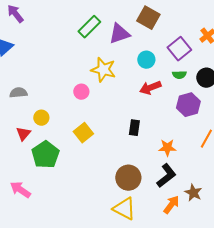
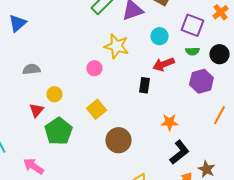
purple square: (179, 49) -> (192, 25), turned -30
black rectangle: (134, 128) -> (144, 85), moved
orange star: (167, 148) -> (169, 122), moved
brown circle: (128, 178) -> (118, 140), moved

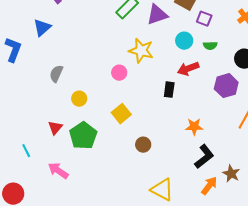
purple square: (192, 25) -> (204, 19), moved, size x0.7
green semicircle: (192, 51) -> (210, 46), moved
gray semicircle: (31, 69) -> (56, 74), turned -60
red triangle: (36, 110) -> (55, 128), moved
brown circle: (118, 140) -> (143, 145), size x0.6

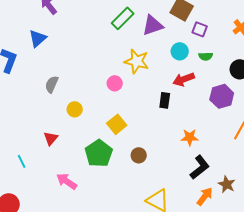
green pentagon: (83, 136) -> (99, 153), moved
pink arrow: (58, 171) -> (67, 181), moved

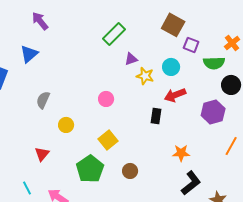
purple triangle: (153, 25) -> (131, 59), moved, size x0.6
green semicircle: (206, 56) -> (214, 63), moved, size x1.5
yellow star: (137, 61) -> (145, 76), moved, size x0.7
cyan line: (22, 161) -> (27, 188), moved

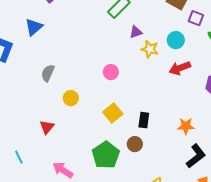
black rectangle: (156, 116) -> (144, 120), moved
green pentagon: (90, 169) -> (106, 155), moved
cyan line: (27, 188) -> (19, 157), moved

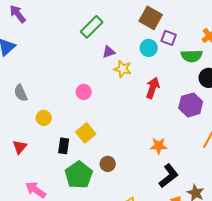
cyan circle: (176, 40) -> (149, 48), moved
red arrow: (180, 68) -> (153, 88), turned 130
gray semicircle: (48, 73) -> (21, 93), turned -48
black rectangle: (144, 120) -> (64, 146), moved

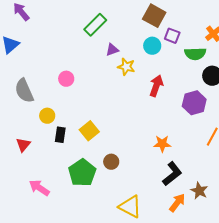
pink circle: (84, 92) -> (66, 79), moved
gray semicircle: (21, 93) -> (24, 91), size x1.4
black rectangle: (64, 146) -> (60, 135), moved

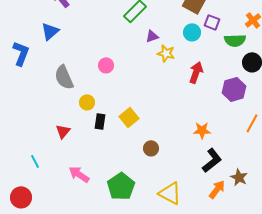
green pentagon: (82, 173) -> (121, 186), moved

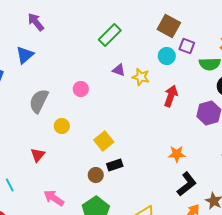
purple triangle: (152, 36) -> (119, 70), moved, turned 40
gray semicircle: (64, 77) -> (39, 101), turned 50
black rectangle: (100, 121) -> (115, 165), moved, turned 63
brown circle: (151, 148) -> (96, 175), moved

